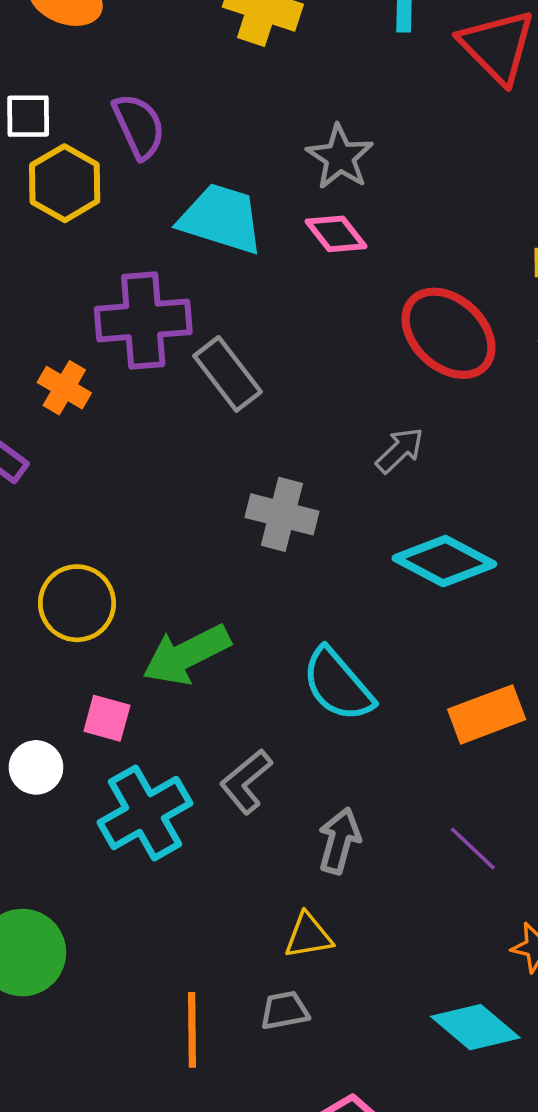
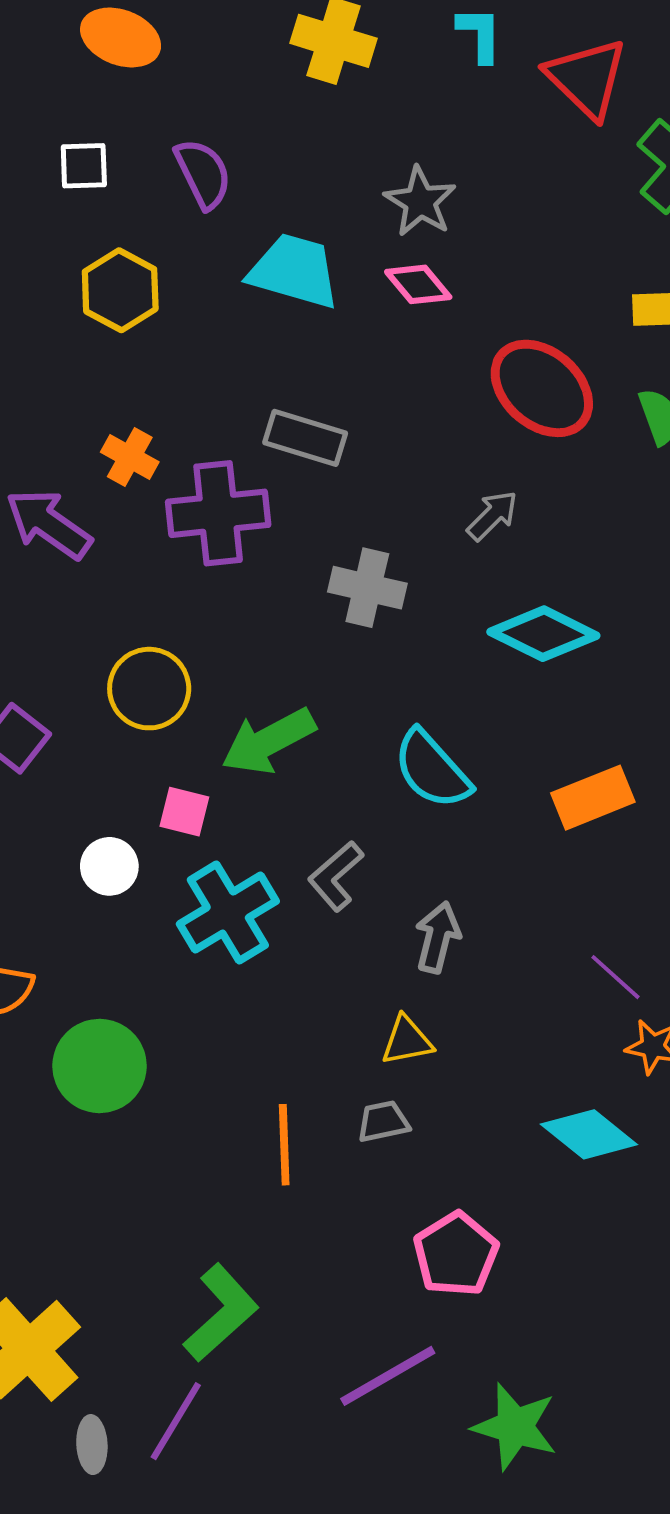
yellow hexagon: (65, 183) -> (120, 290), moved
purple cross: (143, 320) -> (218, 513), moved
gray rectangle: (228, 374) -> (305, 438), turned -34
purple line: (473, 848) -> (615, 977), moved

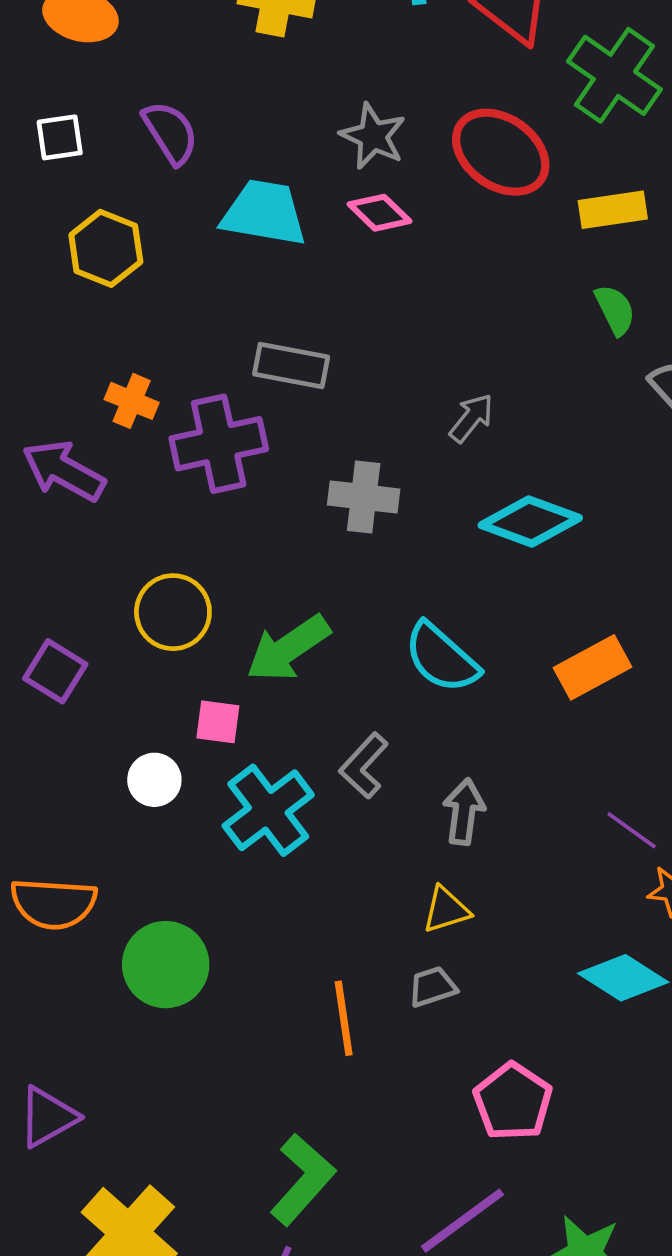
red ellipse: (542, 388) -> (501, 152), moved

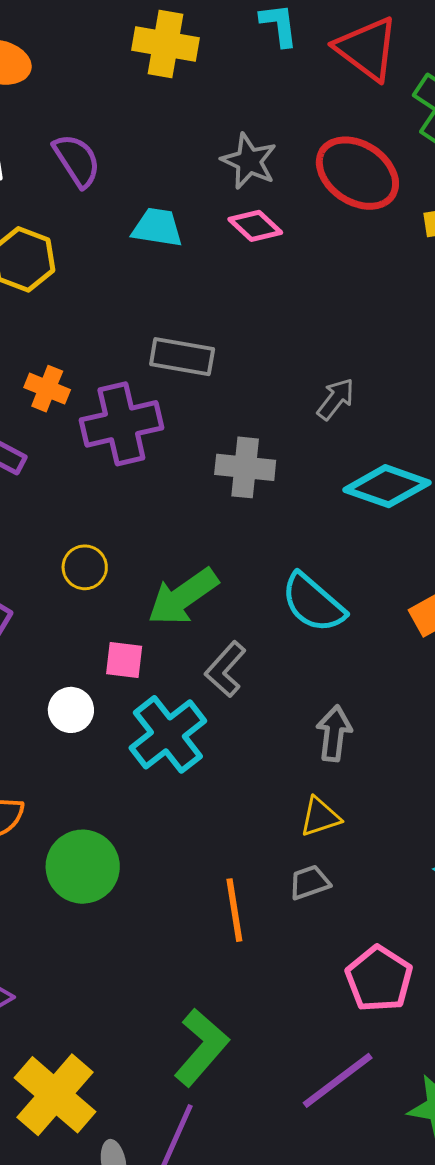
cyan trapezoid: (264, 213) -> (157, 227), size x0.7
yellow circle: (173, 612) -> (85, 567), size x0.7
gray L-shape: (364, 766) -> (226, 669), moved

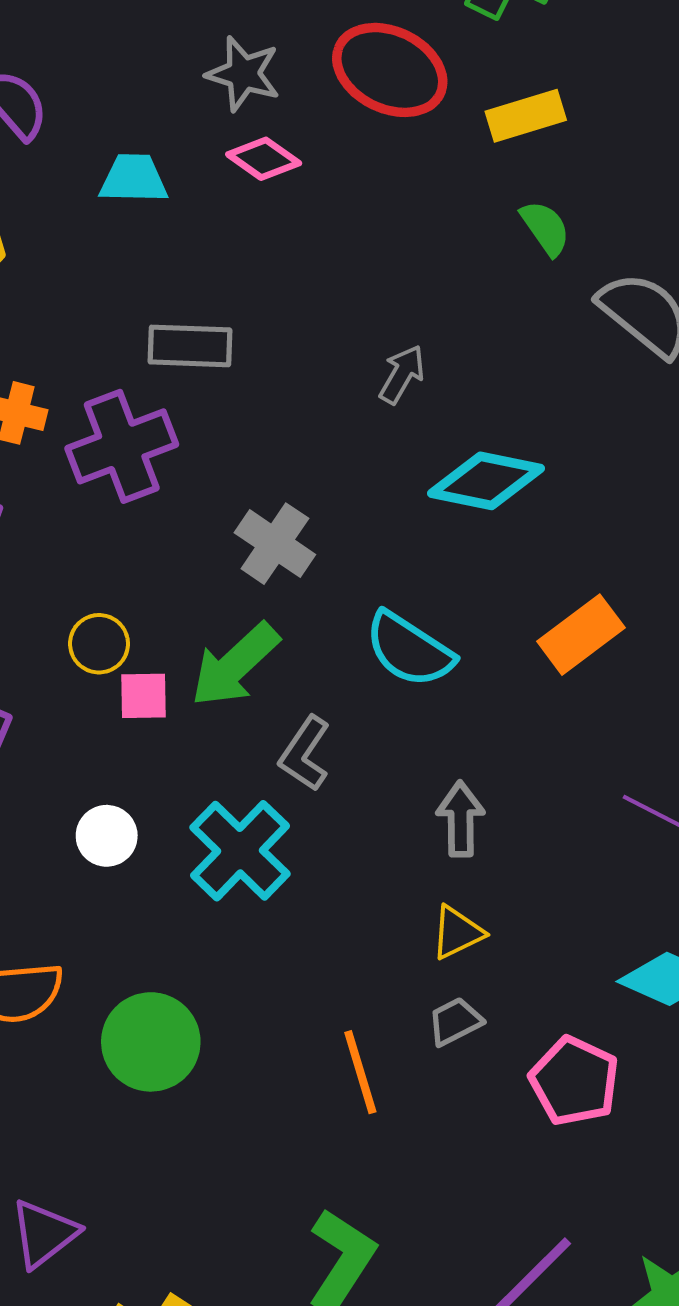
gray cross: (245, 467) -> (275, 544), moved, turned 36
pink square: (124, 660) -> (144, 696), moved
pink pentagon: (379, 979) -> (574, 1081), moved

